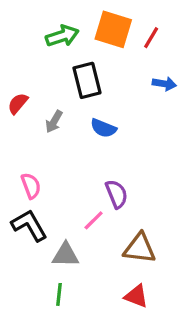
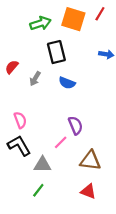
red line: (151, 38) -> (100, 14), moved
green line: (59, 294) -> (38, 190), turned 32

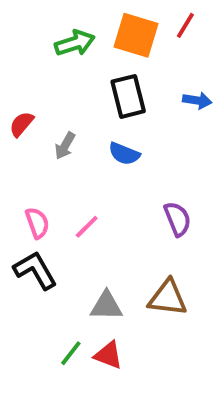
black rectangle: (56, 52) -> (128, 96), moved
purple semicircle: (75, 125) -> (177, 219), moved
pink line: (61, 142) -> (87, 227), moved
gray triangle: (43, 165) -> (106, 306), moved
red triangle: (88, 191) -> (108, 355), moved

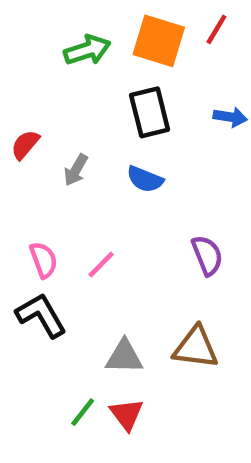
red triangle: (108, 355) -> (127, 414), turned 32

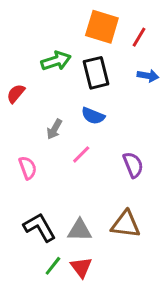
red line: (216, 29) -> (139, 37), moved
green arrow: (87, 50) -> (56, 61), moved
gray arrow: (76, 170) -> (54, 129), moved
pink line: (101, 265) -> (81, 154), moved
black L-shape: (41, 315) -> (40, 227), moved

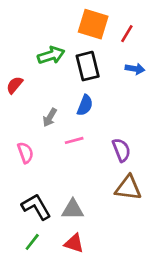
blue semicircle: (93, 116) -> (85, 105), turned -90
pink line: (81, 154) -> (74, 140), turned 30
brown triangle: (126, 224) -> (128, 188), moved
green line: (53, 266) -> (32, 242), moved
red triangle: (81, 267) -> (74, 243), turned -35

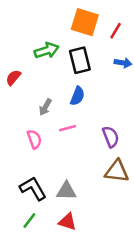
pink semicircle: (25, 153) -> (34, 139), moved

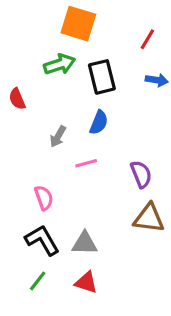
orange square: (85, 22) -> (78, 24), moved
red semicircle: (13, 78) -> (17, 99), turned -63
pink semicircle: (34, 139) -> (44, 198), moved

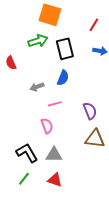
gray arrow: (58, 137) -> (37, 87), turned 40
pink semicircle: (44, 198) -> (47, 126), moved

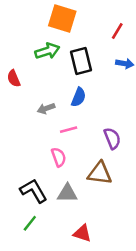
brown triangle: (95, 139) -> (100, 173), moved
red triangle: (55, 180) -> (82, 233), moved

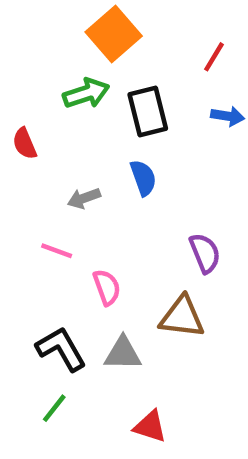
orange square: (62, 19) -> (114, 34), turned 32
blue semicircle: (79, 97) -> (143, 178), turned -42
pink line: (69, 130) -> (57, 251), moved, turned 35

